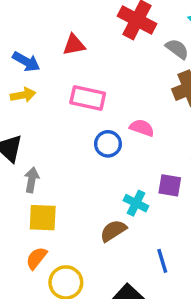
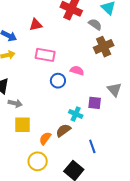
gray arrow: (32, 180) -> (15, 103), turned 96
orange semicircle: (36, 258) -> (45, 138), moved

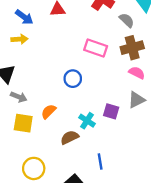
pink rectangle: (45, 55) -> (96, 48), moved
pink semicircle: (77, 71) -> (137, 73), moved
gray triangle: (114, 90) -> (136, 100), turned 35
orange semicircle: (45, 138) -> (49, 112), moved

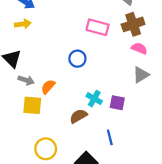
purple square: (111, 111) -> (117, 103), moved
orange semicircle: (49, 112) -> (48, 87), moved

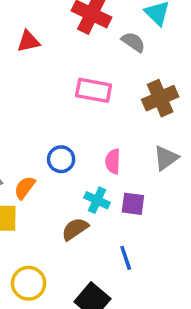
brown cross: (133, 24) -> (160, 98), moved
pink semicircle: (139, 48) -> (113, 161), moved, turned -105
blue circle: (77, 59) -> (61, 159), moved

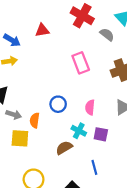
pink rectangle: (94, 90) -> (81, 63), turned 55
orange semicircle: (25, 188) -> (35, 120), turned -32

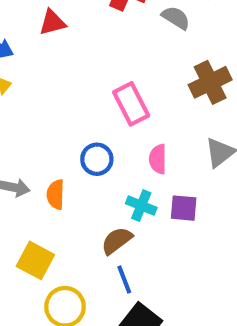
pink rectangle: (81, 63) -> (131, 104), moved
yellow square: (20, 138) -> (35, 260), moved, turned 30
blue line: (94, 167) -> (124, 279), moved

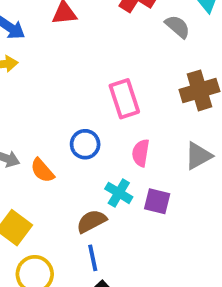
orange semicircle: (56, 194) -> (42, 170), turned -52

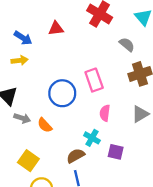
gray semicircle: (178, 27) -> (127, 45), moved
blue circle: (85, 144) -> (62, 93), moved, size x1.5
purple square: (157, 201) -> (116, 152), moved

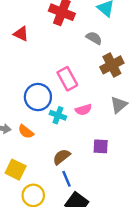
red triangle: (56, 28) -> (21, 34), turned 42
pink semicircle: (105, 113) -> (83, 110), turned -105
cyan cross: (92, 138) -> (58, 115), moved

